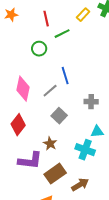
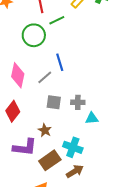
green circle: (39, 49) -> (34, 35), size x1.5
gray cross: (91, 102) -> (78, 102), moved
gray square: (59, 116) -> (54, 102), turned -35
cyan cross: (85, 150) -> (73, 147), moved

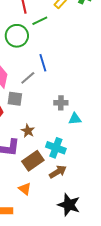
gray square: (54, 102) -> (15, 99), moved

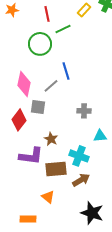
cyan triangle: (75, 119) -> (100, 136), moved
brown rectangle: (33, 161) -> (56, 169), turned 30

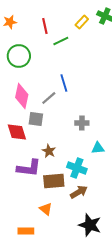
green circle: (40, 44) -> (19, 56), moved
red diamond: (19, 120) -> (17, 132), turned -55

